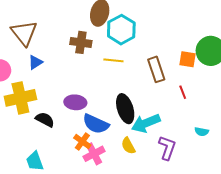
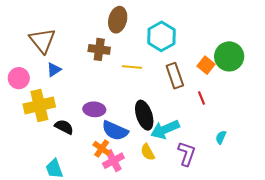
cyan hexagon: (121, 30) -> (161, 36), moved
orange square: (188, 59) -> (206, 65), turned 30
cyan semicircle: (202, 132) -> (221, 137), turned 104

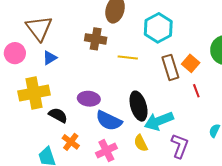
orange square: (206, 65) -> (191, 63), moved
pink circle: (19, 78) -> (15, 53), moved
orange cross: (102, 148) -> (71, 142), moved

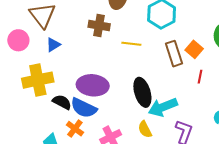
red line: (196, 91) -> (200, 77), turned 32
purple ellipse: (89, 99) -> (93, 85), size x1.4
blue semicircle: (109, 121) -> (84, 108), moved

